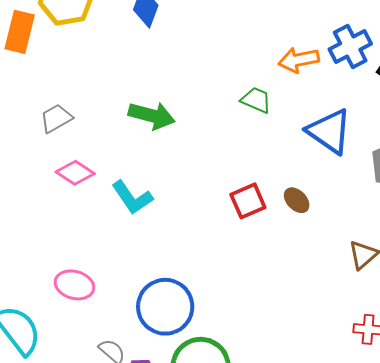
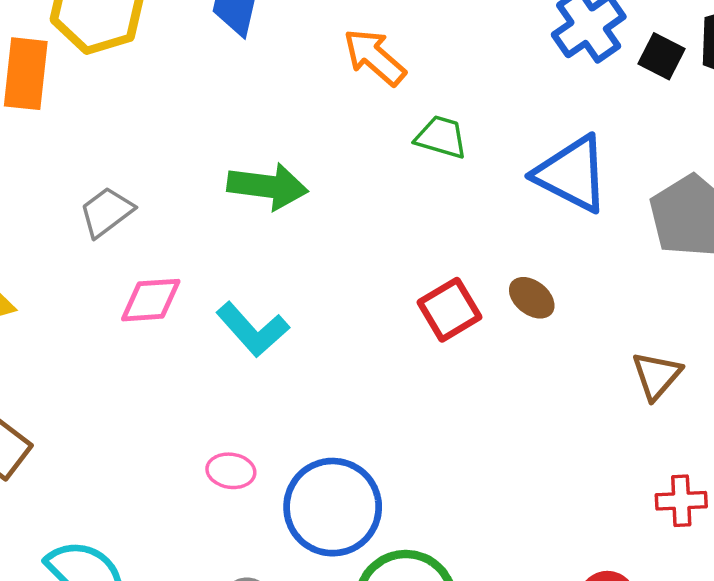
orange arrow: (299, 60) -> (375, 57), moved, turned 60
pink diamond: (75, 173) -> (151, 300), turned -30
pink ellipse: (74, 285) -> (231, 471), moved, size x0.7

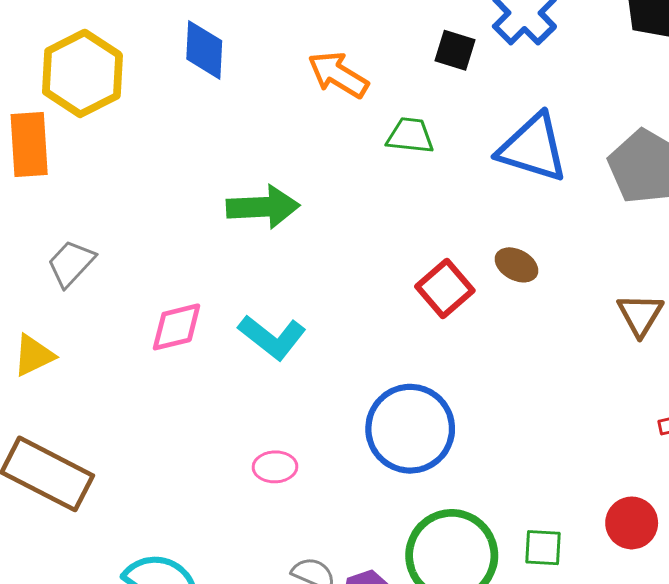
black square: (661, 56) -> (455, 50), moved
gray trapezoid: (107, 212) -> (71, 263), moved
blue circle: (333, 507) -> (410, 429), moved

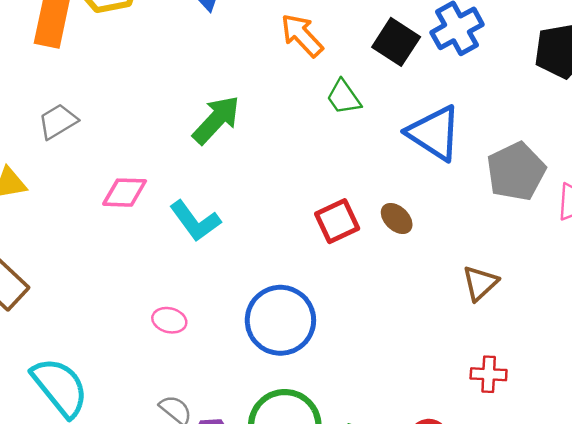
black square: (455, 50) -> (396, 42), size x1.4
green trapezoid: (410, 136) -> (344, 97), turned -147
green arrow: (263, 207) -> (216, 120), turned -60

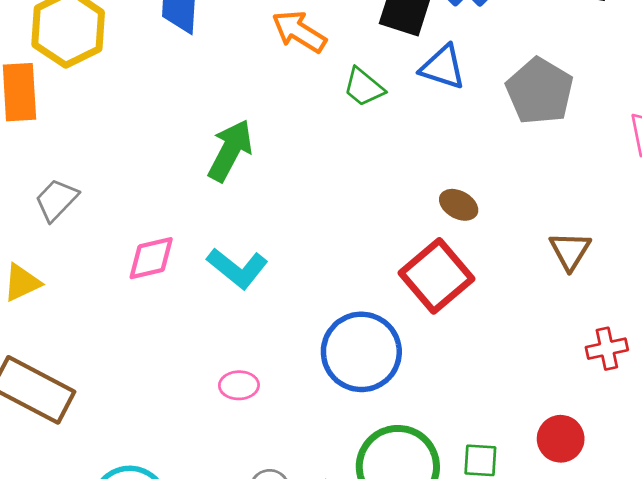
blue triangle: (434, 133) -> (443, 67), moved, size x0.7
gray pentagon: (516, 171) -> (540, 91), moved
red square: (337, 221) -> (436, 276), moved, size x1.4

